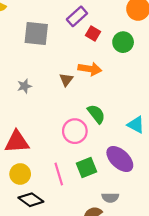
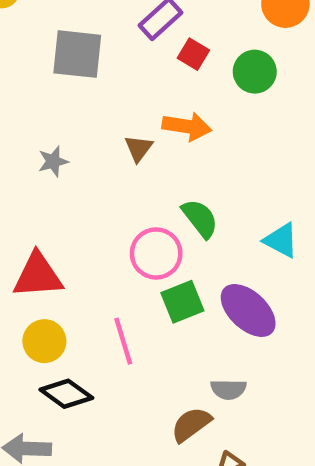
green square: (87, 168) -> (182, 302), moved

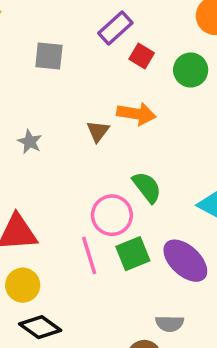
gray square: (77, 54) -> (49, 56), size x0.7
gray star: (53, 161) -> (30, 142), turned -30
pink line: (123, 341) -> (89, 255), moved

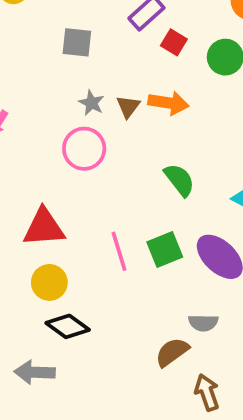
brown triangle: (98, 131) -> (128, 107), moved
gray star: (30, 142) -> (91, 103), moved
pink circle: (112, 215) -> (84, 149), moved

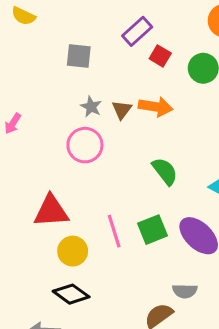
yellow circle: (49, 282) -> (73, 251), moved

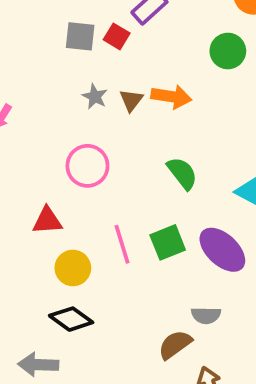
red square: (160, 56) -> (117, 36), moved
pink circle: (85, 145) -> (87, 166), moved
red triangle: (51, 211) -> (47, 221), size x0.7

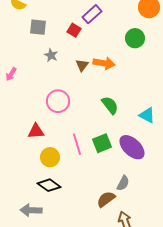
gray square: (80, 36) -> (38, 27), moved
gray star: (95, 97) -> (51, 55), moved
gray semicircle: (206, 315) -> (123, 183), turned -63

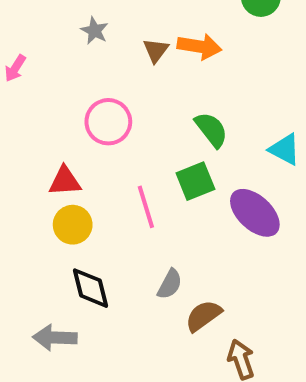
green square: (102, 143) -> (195, 181), moved
yellow circle: (50, 157) -> (73, 225), moved
gray semicircle: (123, 183) -> (170, 284), moved
black diamond: (49, 185) -> (90, 288), turned 40

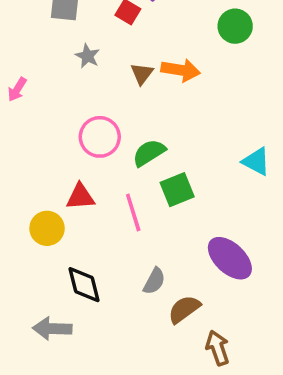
green semicircle: (211, 130) -> (149, 153), moved, turned -84
red triangle: (65, 181) -> (80, 197), moved
purple ellipse: (255, 213) -> (230, 258), moved
yellow circle: (73, 225) -> (47, 228), moved

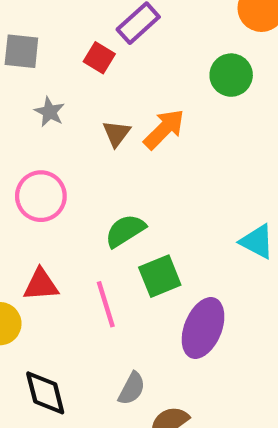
orange arrow: (181, 70) -> (164, 129), turned -54
pink circle: (100, 137) -> (41, 196), moved
purple ellipse: (230, 258) -> (203, 328), moved, turned 69

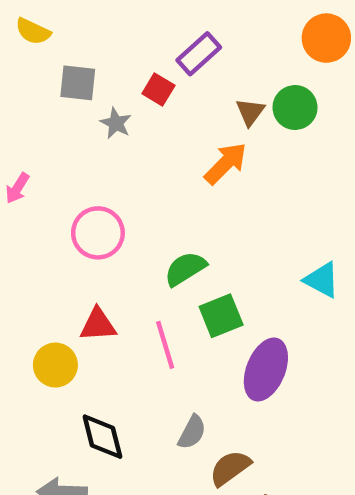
gray star: (50, 112) -> (116, 123), moved
brown triangle: (117, 133) -> (250, 112), moved

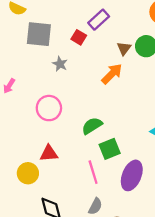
gray square: (78, 83) -> (39, 34), size x1.4
gray star: (116, 123) -> (60, 64), moved
pink line: (165, 345) -> (93, 172), moved

